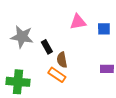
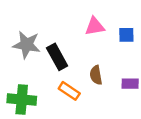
black rectangle: (47, 47) -> (57, 57), size x1.5
brown semicircle: (62, 60) -> (96, 75), moved

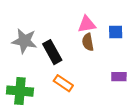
brown semicircle: (96, 75) -> (88, 42), moved

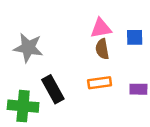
black rectangle: (52, 52) -> (53, 89), moved
orange rectangle: (63, 83) -> (100, 83), moved, turned -42

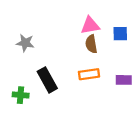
gray star: (28, 48) -> (25, 43), size x0.7
green cross: (23, 106) -> (21, 95), size x0.6

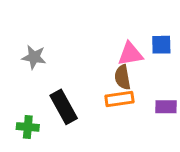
pink triangle: (90, 26) -> (130, 54), moved
brown semicircle: (91, 44) -> (123, 77), moved

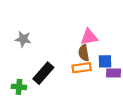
blue square: (161, 45) -> (105, 61), moved
black rectangle: (64, 107) -> (43, 73), turned 70

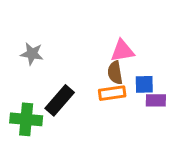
green cross: (19, 87) -> (26, 119), size x1.5

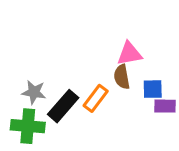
gray star: (32, 54) -> (34, 92), moved
orange rectangle: (112, 93) -> (96, 98), moved, turned -45

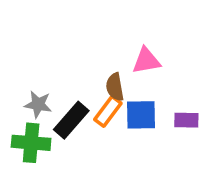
brown semicircle: (122, 77) -> (115, 87), moved
blue square: (153, 89) -> (141, 115), moved, size x1.4

